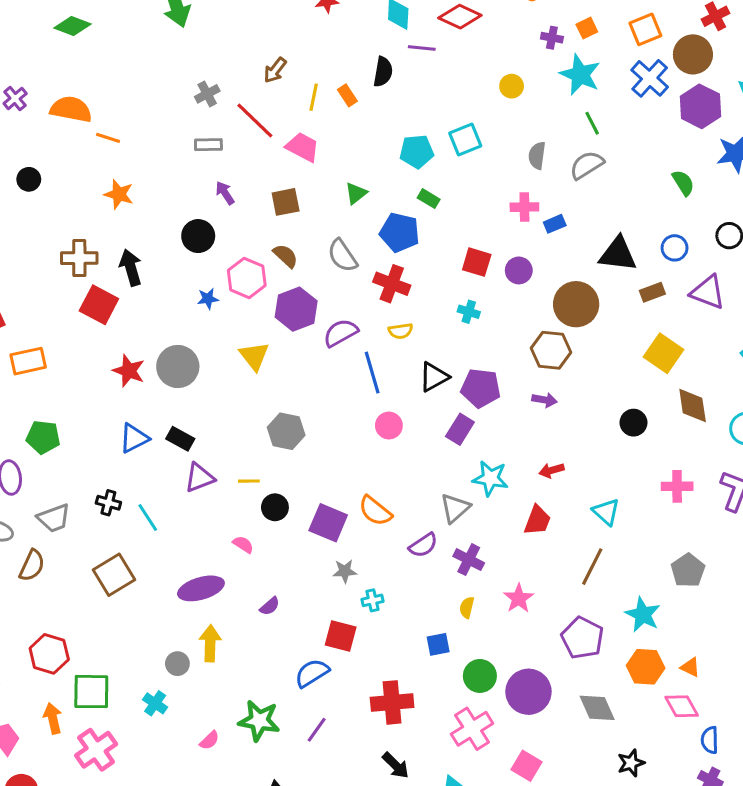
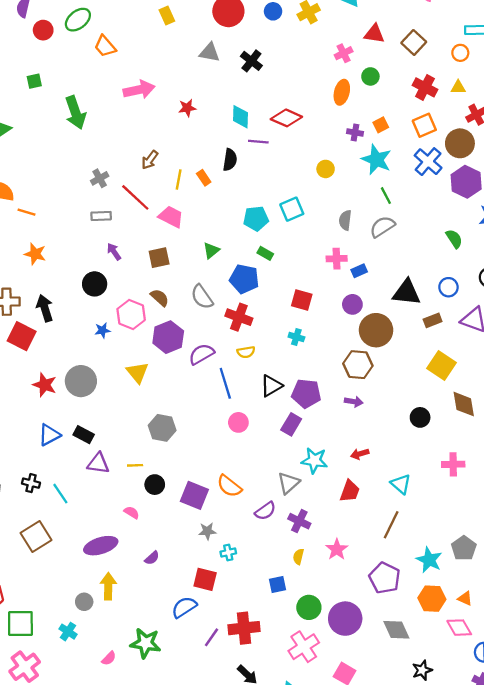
purple circle: (519, 270) -> (352, 304), moved
purple triangle: (199, 478) -> (98, 463), turned 30
gray pentagon: (688, 570) -> (464, 548), moved
purple line: (317, 730) -> (211, 637), moved

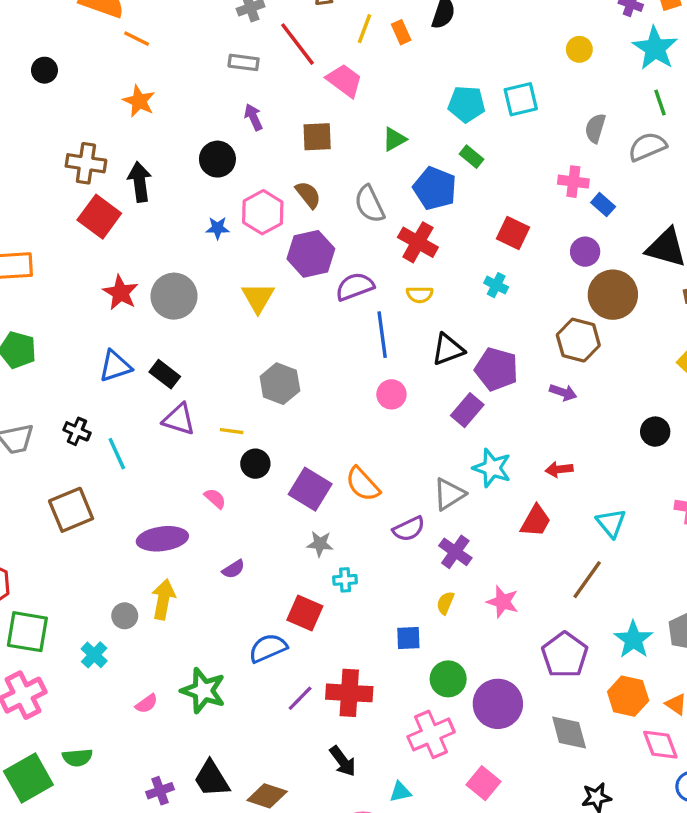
blue rectangle: (359, 271) -> (603, 205), turned 56
pink star: (337, 549) -> (503, 602), turned -30

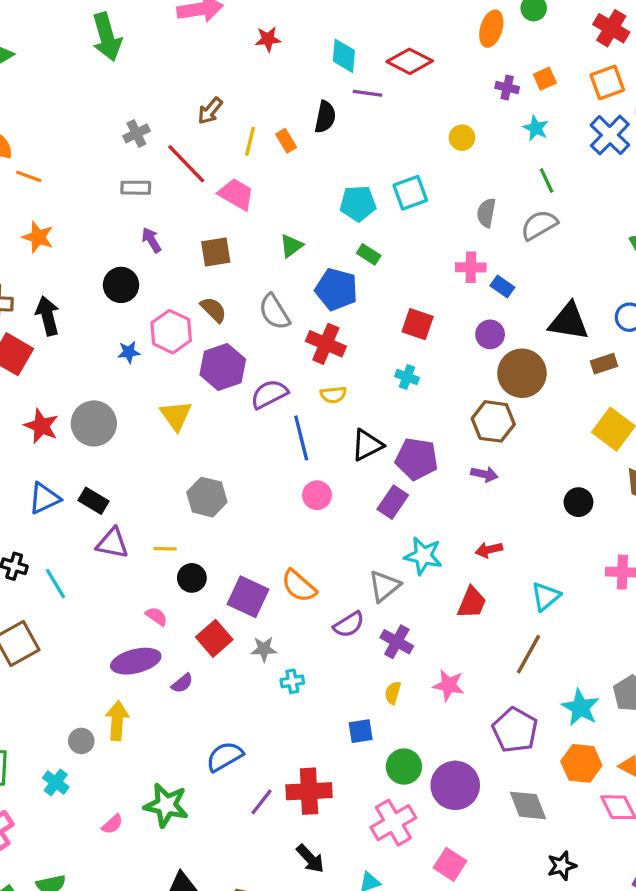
cyan star: (655, 48) -> (536, 128), size x0.6
cyan triangle: (611, 523) -> (546, 596), turned 36
purple ellipse: (162, 539) -> (136, 661), moved
red square: (305, 613) -> (214, 638), moved, turned 32

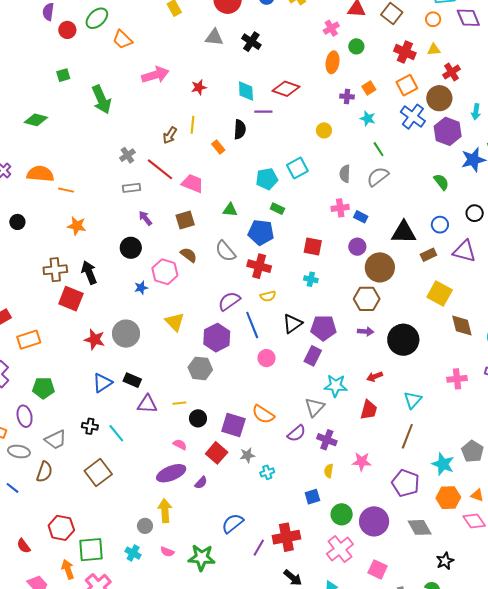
yellow line: (250, 141) -> (192, 125), moved
green triangle: (291, 246) -> (230, 210), turned 49
purple hexagon: (223, 367) -> (217, 338), moved
black circle: (578, 502) -> (403, 340), moved, size x1.8
pink semicircle: (112, 824) -> (167, 552), moved, turned 72

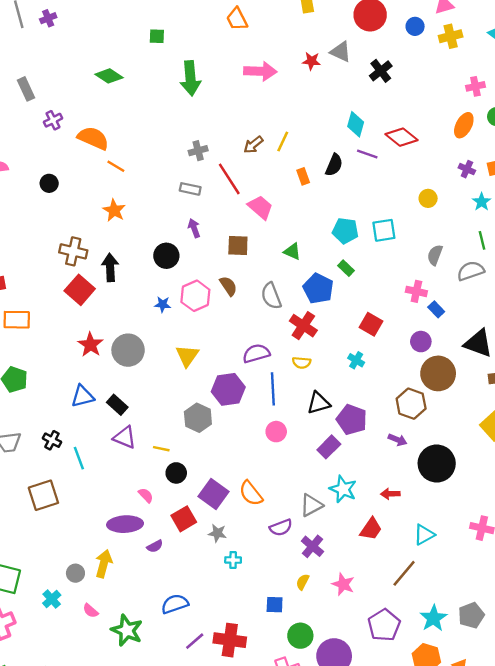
red star: (199, 87) -> (311, 61), moved

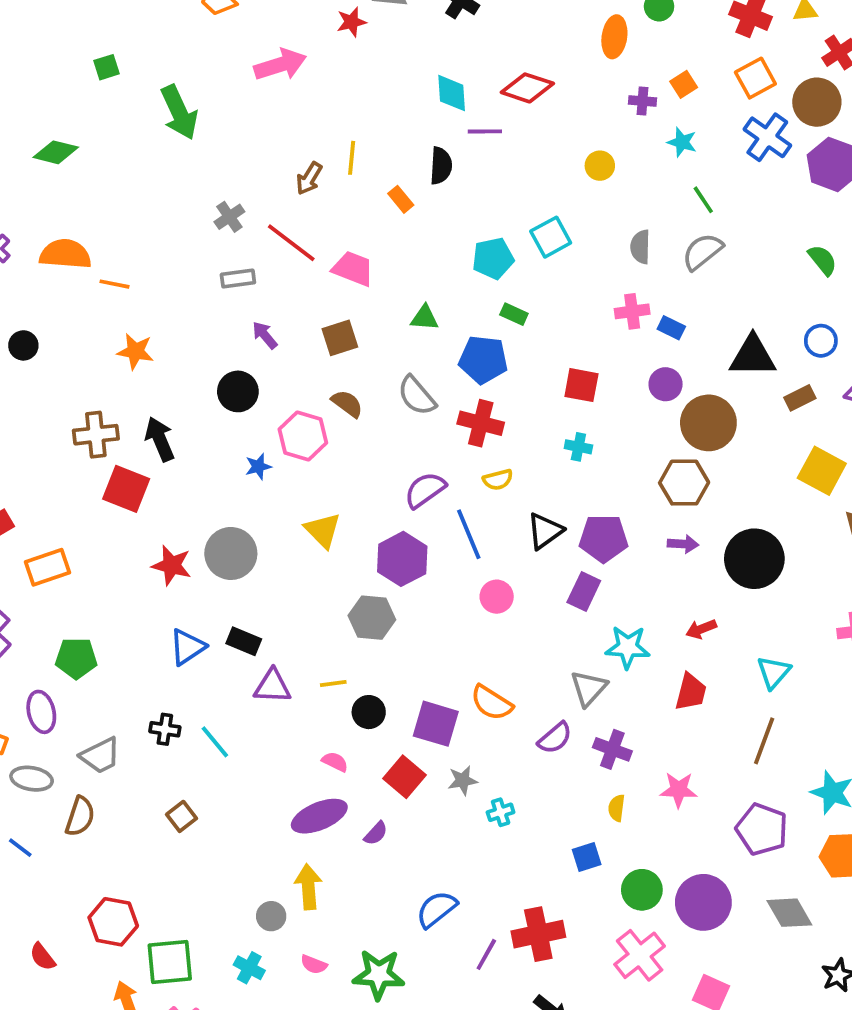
brown square: (43, 495) -> (182, 816), size x0.6

